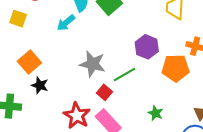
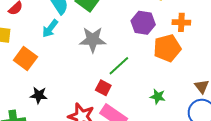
purple hexagon: (147, 47) -> (143, 23), moved
orange square: (29, 62) -> (25, 59), moved
gray star: (93, 64) -> (93, 40), moved

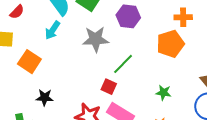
purple hexagon: (143, 23) -> (128, 16), moved

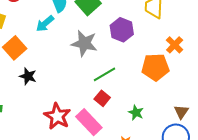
orange cross: (183, 17) -> (175, 45), turned 30
red square: (109, 87) -> (102, 98), moved
black star: (45, 97) -> (28, 76), moved

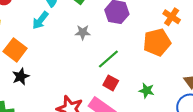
gray star: (84, 43) -> (83, 32), size x0.6
black star: (28, 76) -> (21, 77), moved, turned -30

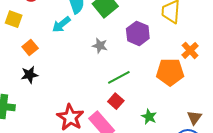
orange square: (15, 50) -> (30, 48), size x0.7

